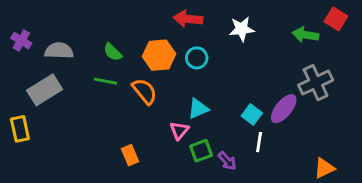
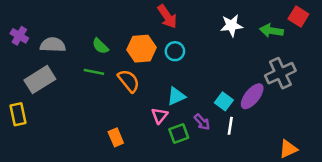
red arrow: (188, 19) -> (167, 16), turned -130
white star: (242, 29) -> (232, 25), moved
purple arrow: (227, 161) -> (202, 122), moved

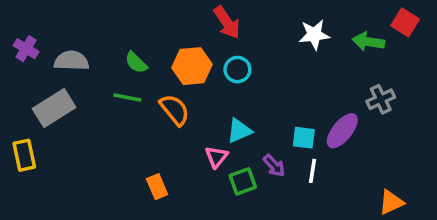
gray cross: (280, 73) -> (381, 99), size x0.7
cyan square: (224, 101) -> (304, 138), turned -30

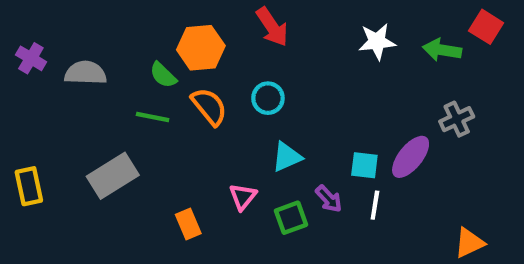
orange hexagon: (192, 66) -> (201, 48), moved
cyan circle: (237, 70) -> (268, 98), moved
gray rectangle: (54, 108) -> (113, 176), moved
orange semicircle: (175, 110) -> (209, 107), moved
pink triangle: (216, 157) -> (243, 197), moved

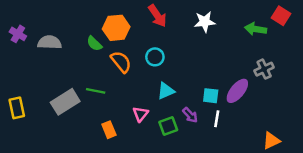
white star: (377, 42) -> (205, 22), moved
green line: (153, 117) -> (96, 91), moved

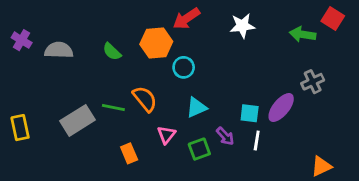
red arrow: (157, 16) -> (186, 19), turned 90
orange hexagon: (116, 28) -> (156, 43), moved
orange semicircle: (121, 62) -> (145, 99), moved

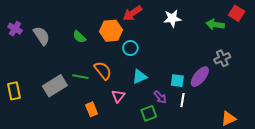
gray semicircle: (59, 50) -> (42, 36), turned 54
green square: (199, 149) -> (149, 113), moved

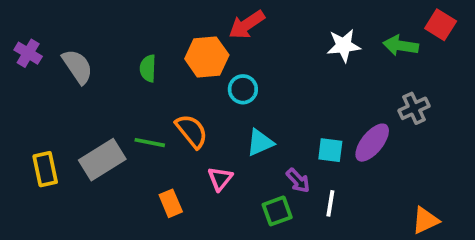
white star: (172, 18) -> (344, 46), moved
green semicircle: (79, 37) -> (148, 68), turned 48
yellow rectangle: (14, 91) -> (45, 169), moved
white line: (182, 100) -> (330, 203), moved

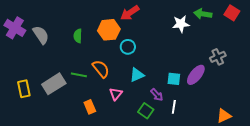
green arrow: (401, 46) -> (203, 14), moved
purple cross: (28, 53) -> (15, 28), size x1.5
green square: (277, 211) -> (146, 111), turned -35

